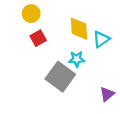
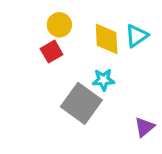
yellow circle: (31, 14) -> (59, 25), moved
cyan triangle: (101, 39) -> (136, 36), moved

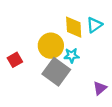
yellow circle: (59, 25) -> (51, 46), moved, size x1.5
red square: (52, 52) -> (15, 60), moved

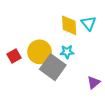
cyan triangle: (94, 25) -> (89, 23), turned -35
yellow circle: (51, 46) -> (40, 52), moved

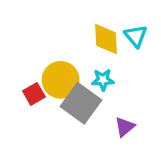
red square: (14, 56) -> (34, 94), moved
purple triangle: (94, 82) -> (125, 127), moved

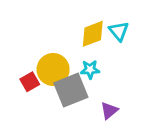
yellow diamond: (106, 39) -> (93, 34), turned 72
gray square: (81, 103) -> (71, 90), turned 32

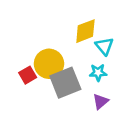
cyan triangle: (119, 31) -> (104, 46), moved
cyan star: (90, 69) -> (98, 73), moved

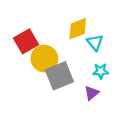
cyan star: (98, 73) -> (101, 71), moved
red square: (28, 75) -> (26, 41), moved, size x1.5

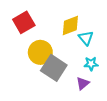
red square: (26, 41) -> (24, 22), moved
gray square: (59, 76) -> (54, 68), turned -35

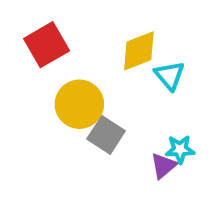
cyan star: (91, 64) -> (180, 149), moved
gray square: (54, 68) -> (106, 135), size x0.7

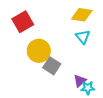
yellow diamond: (139, 51) -> (82, 15), moved, turned 30
cyan star: (180, 149) -> (88, 88), moved

